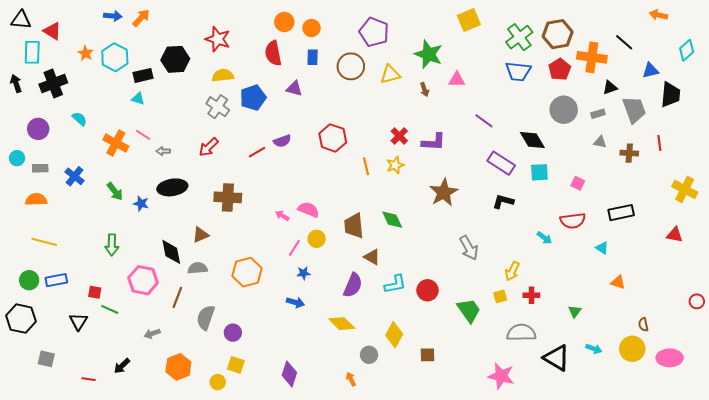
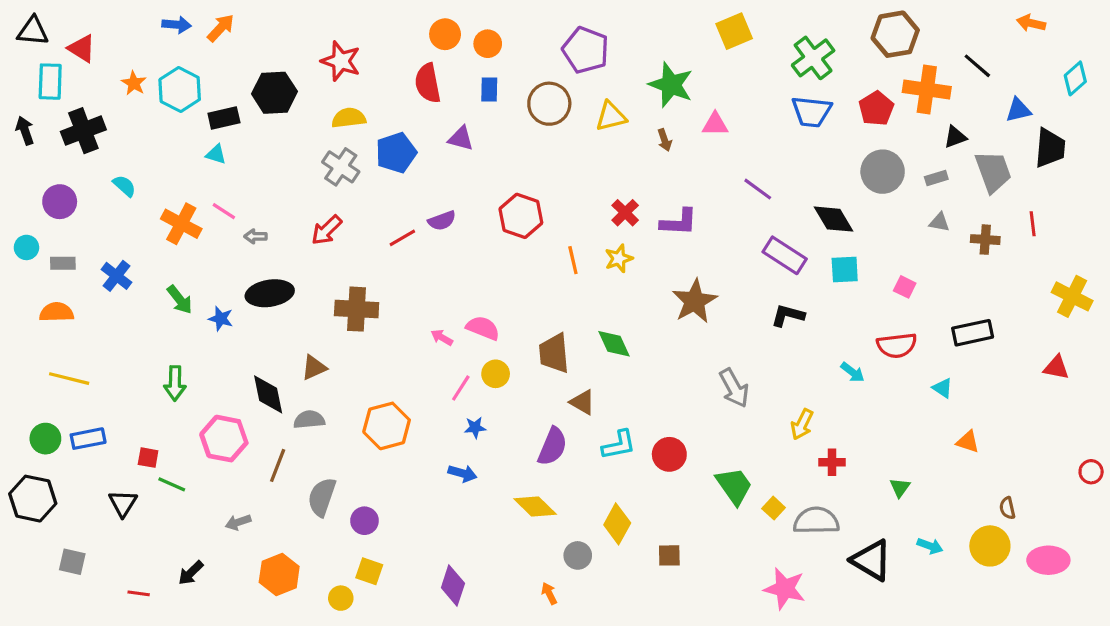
brown hexagon: (558, 34) -> (895, 34), moved
yellow square: (500, 296) -> (774, 508), moved, turned -32

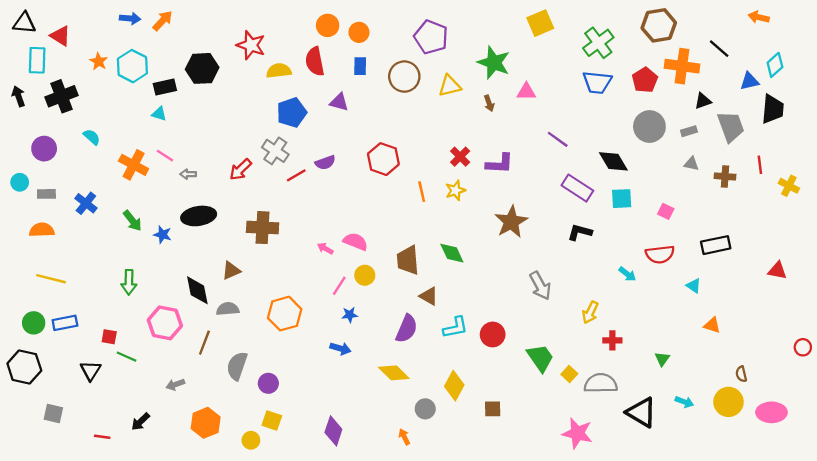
cyan diamond: (1075, 78) -> (775, 65), moved
yellow semicircle: (349, 118) -> (279, 71), moved
gray cross: (341, 167) -> (275, 151), moved
yellow cross: (1072, 296) -> (789, 186), moved, size x0.7

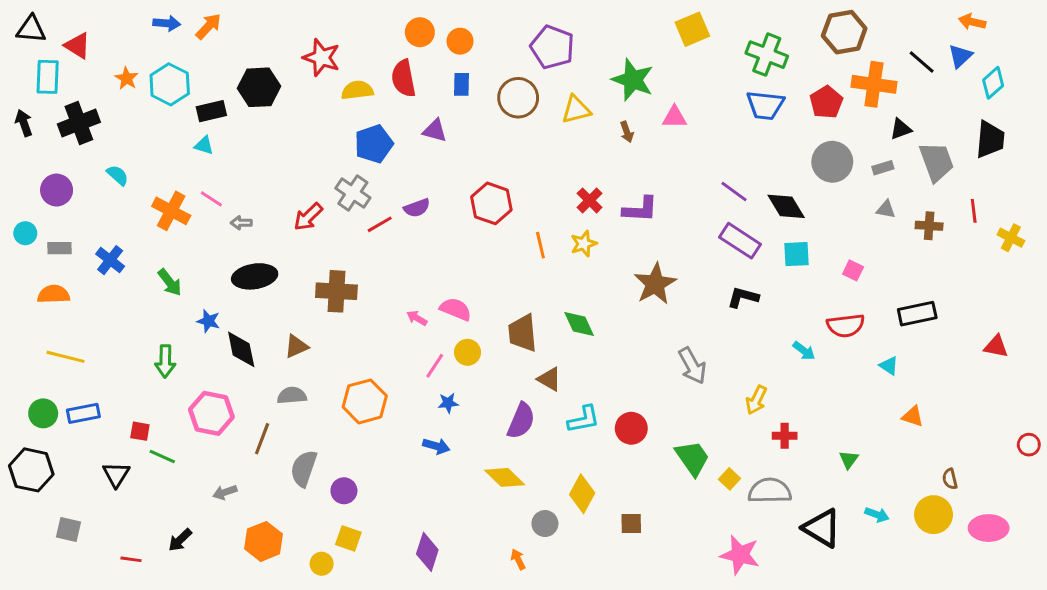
green cross: (598, 43) -> (767, 55), turned -32
blue triangle: (749, 81) -> (960, 56), moved, turned -30
purple line: (558, 139) -> (734, 192), moved
blue star: (163, 235) -> (208, 321), moved
black diamond: (197, 290) -> (241, 349), moved

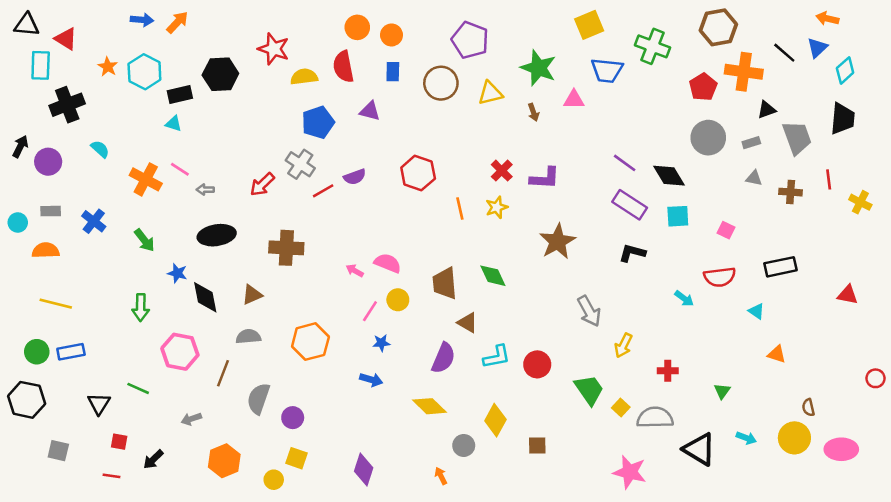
blue trapezoid: (765, 105) -> (607, 70), moved
black arrow: (24, 123) -> (20, 146), moved, turned 45
cyan circle: (25, 233) -> (18, 222), moved
yellow arrow: (756, 400) -> (623, 345), moved
red square: (140, 431) -> (119, 442), moved

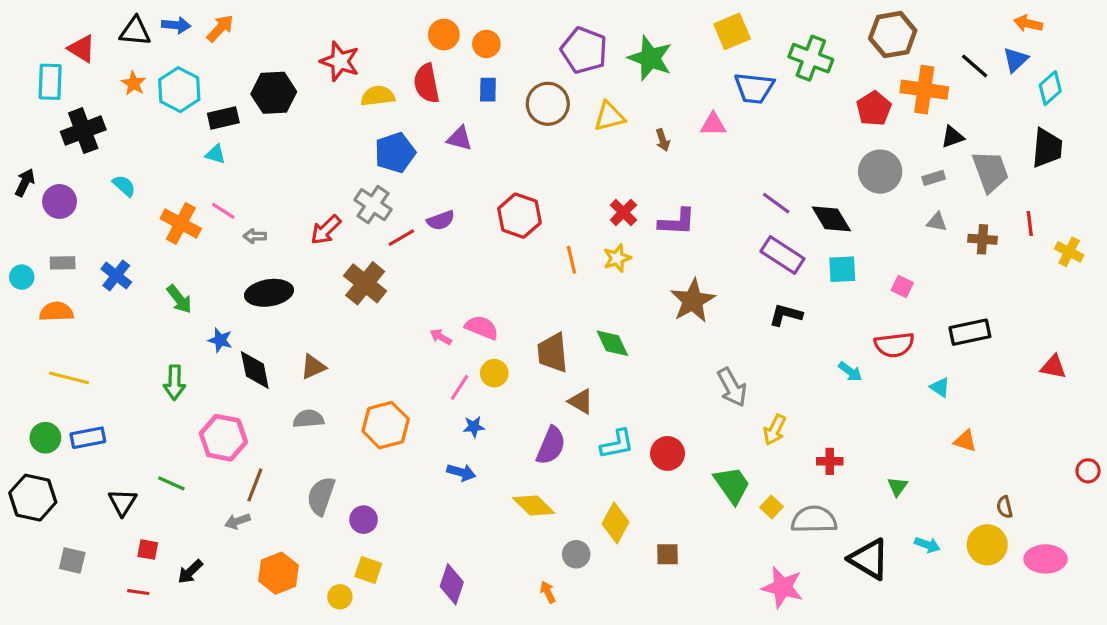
black triangle: (27, 25) -> (135, 31), moved
green star: (538, 68) -> (650, 58), moved
brown cross: (286, 248) -> (365, 283), moved, turned 36
brown line: (223, 373) -> (255, 485), moved

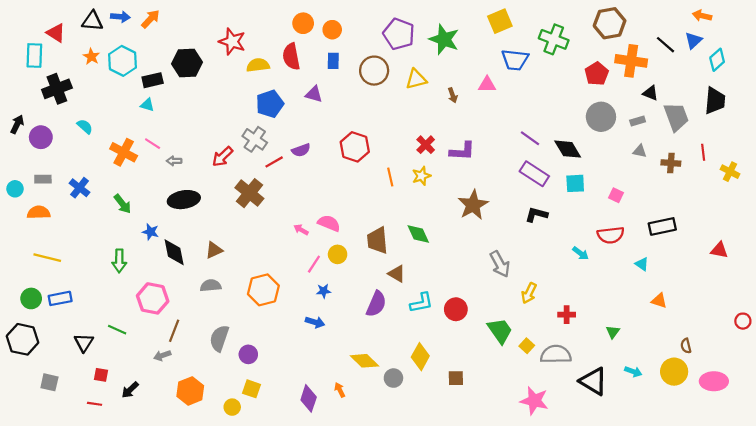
black triangle: (953, 137) -> (650, 93), turned 42
yellow diamond: (534, 505) -> (364, 361), moved
orange arrow: (548, 592) -> (340, 390), moved

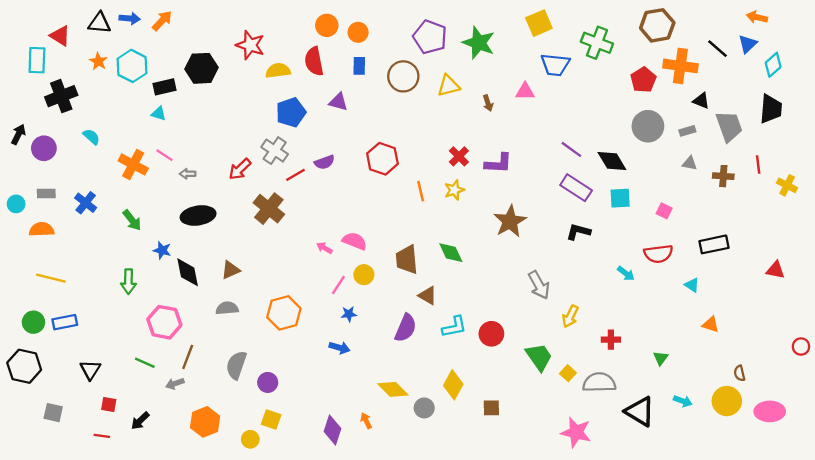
green line: (117, 330) -> (145, 363), moved

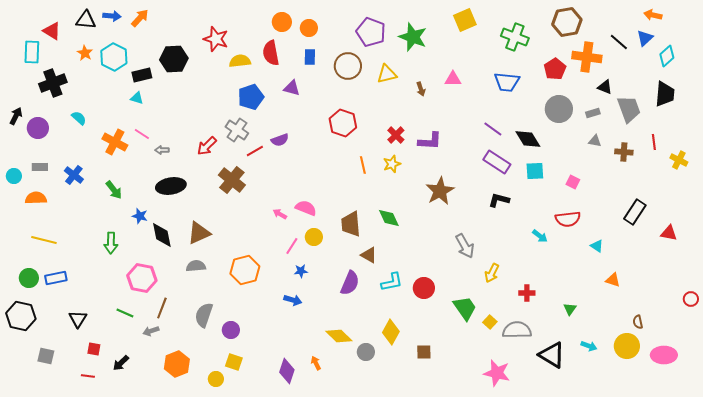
blue trapezoid: (555, 65) -> (507, 82), moved
red hexagon: (382, 159) -> (343, 123), moved
black rectangle: (714, 244) -> (635, 212), moved, turned -45
brown triangle: (231, 270) -> (199, 233), size x1.4

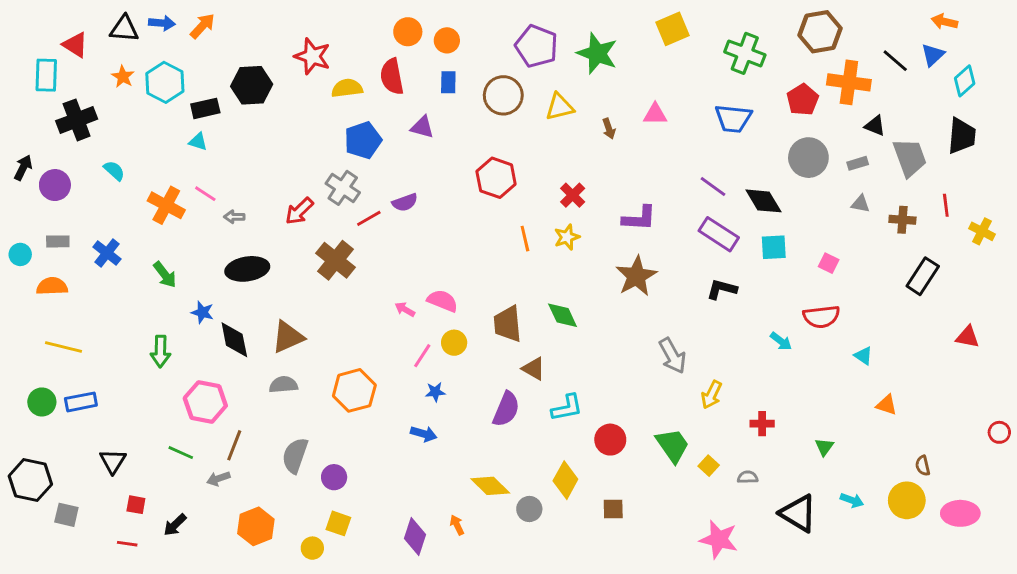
purple L-shape: (430, 141) -> (639, 218), moved
black rectangle: (635, 212) -> (923, 276), moved
red circle: (424, 288) -> (610, 440), moved
black hexagon: (21, 316) -> (30, 480), moved
gray semicircle: (517, 330) -> (748, 477), size x0.5

